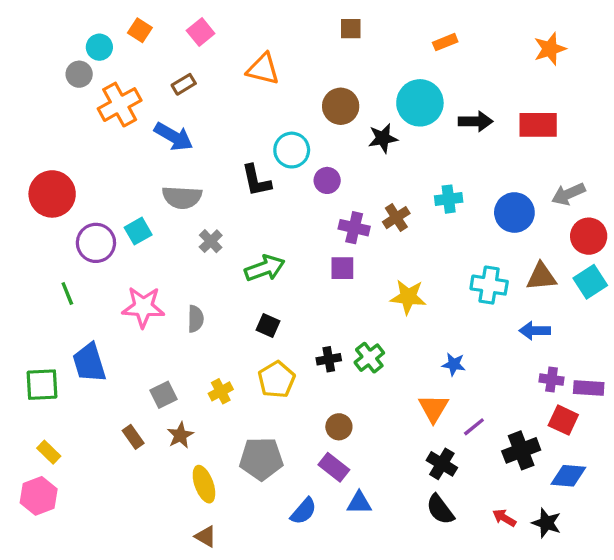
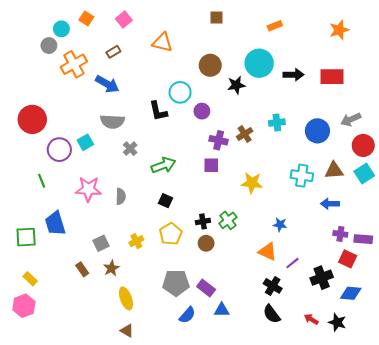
orange triangle: (433, 408) -> (267, 252), turned -36
brown circle: (339, 427) -> (206, 243), moved
gray pentagon: (261, 459) -> (176, 283), moved

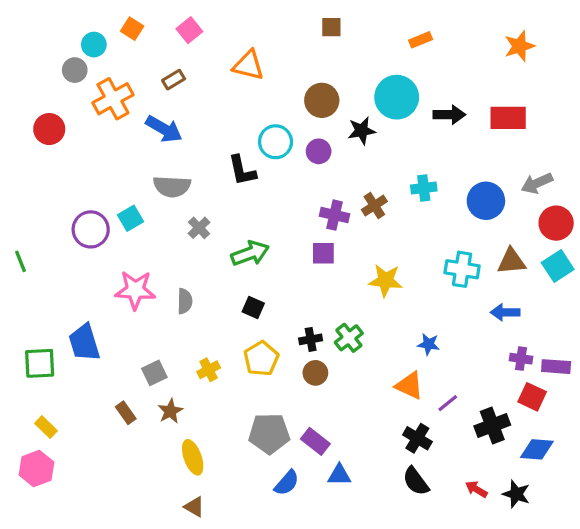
purple circle: (202, 111) -> (319, 151), moved
red circle: (32, 119) -> (49, 129), moved, size x0.7
green line: (42, 181) -> (21, 261), moved

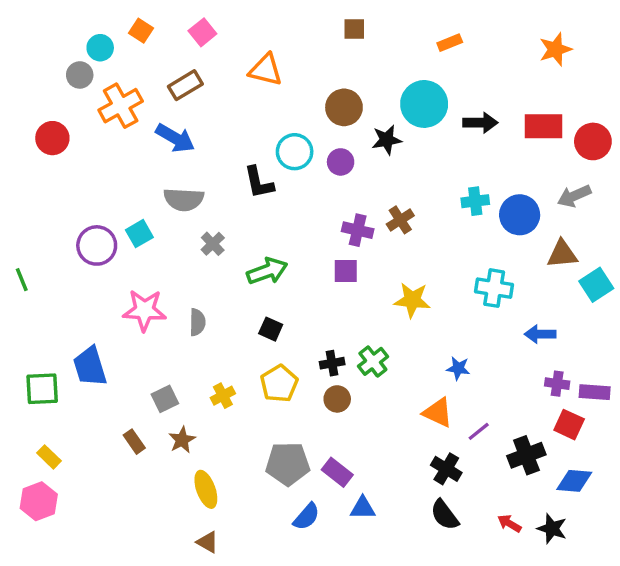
brown rectangle: (174, 80) -> (185, 85), size x1.4
cyan cross: (424, 188) -> (475, 201), moved
red circle: (556, 223) -> (593, 141), moved
brown triangle: (511, 261) -> (562, 254), moved

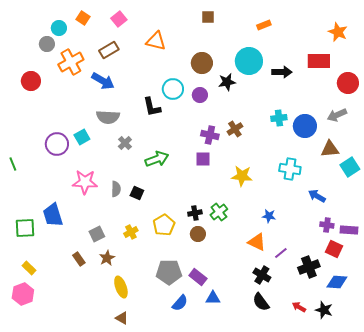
orange star: (555, 49) -> (338, 32), moved, turned -30
red rectangle: (543, 126) -> (319, 61), moved
black square: (271, 329) -> (137, 193), moved
blue arrow: (540, 334) -> (317, 196), turned 30

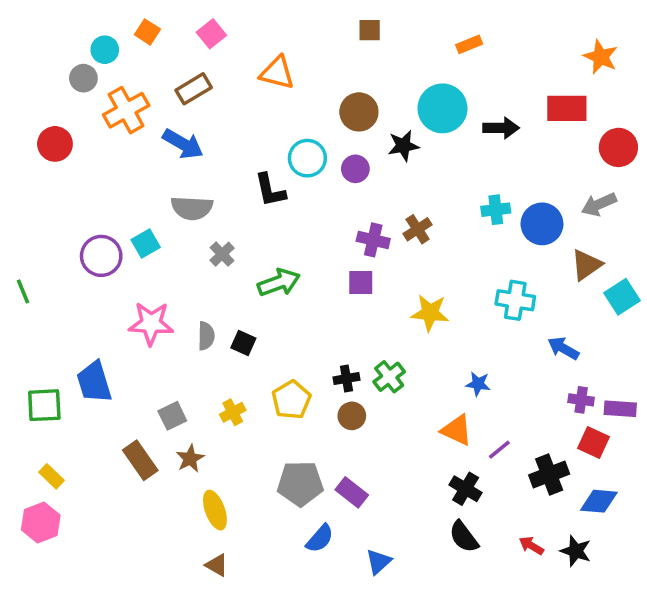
brown triangle: (330, 149) -> (586, 265), turned -30
brown rectangle: (79, 259) -> (140, 460), size x1.5
blue triangle: (213, 298) -> (378, 562), moved, turned -42

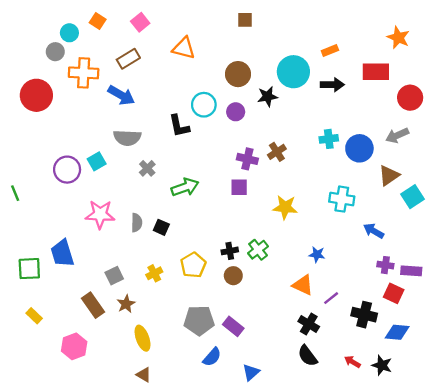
orange rectangle: (469, 44) -> (330, 50), moved
orange cross: (126, 110) -> (84, 73), turned 32
red circle: (55, 144) -> (36, 95), size x1.4
black cross: (549, 475) -> (364, 315), turned 35
pink hexagon: (41, 523) -> (74, 346), moved

